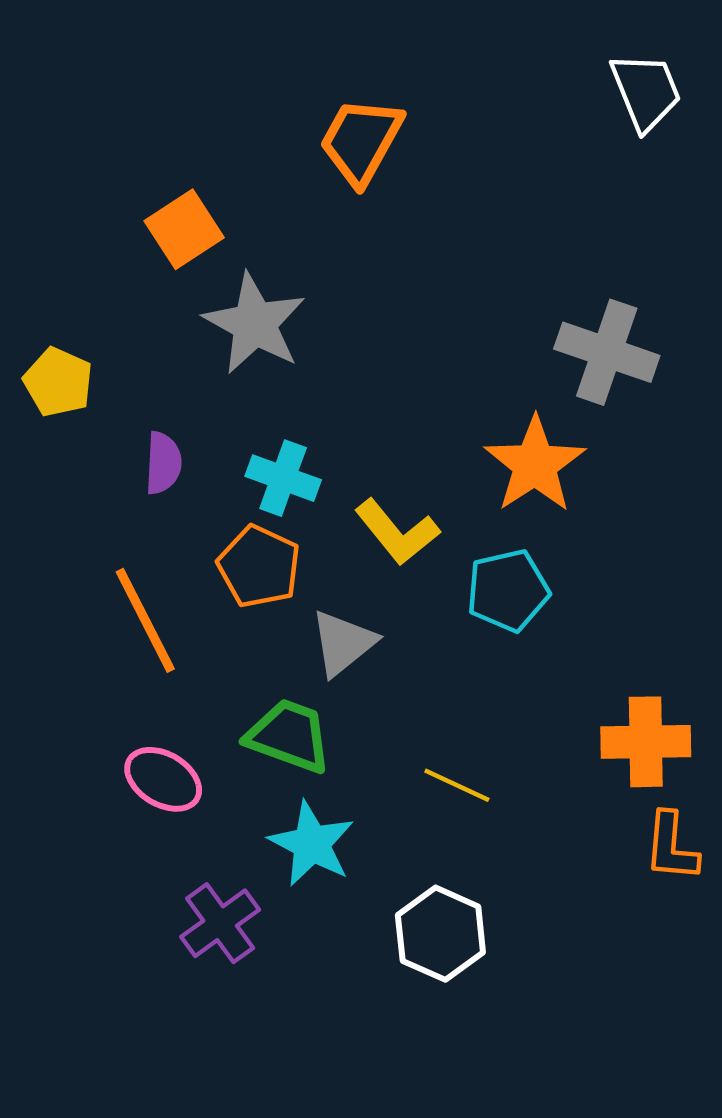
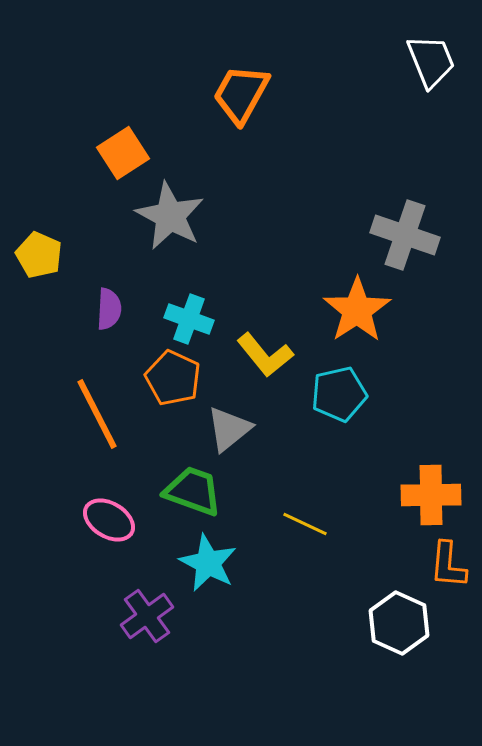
white hexagon: (440, 934) -> (399, 623), moved

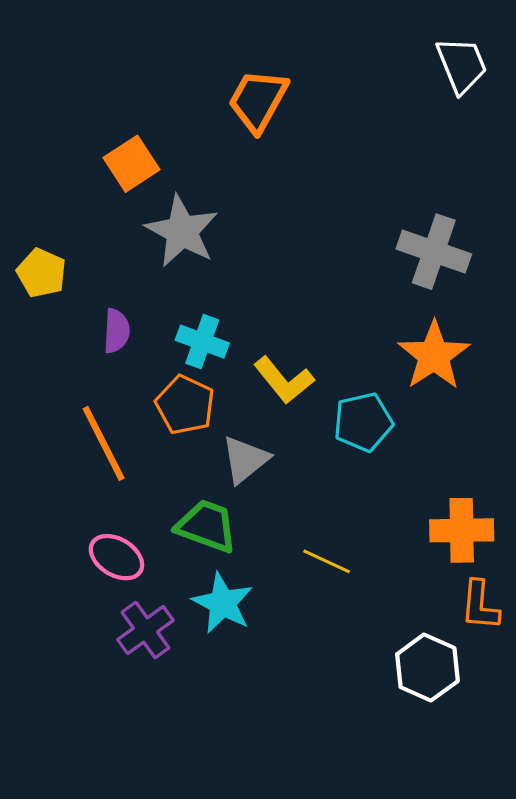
orange star: (357, 310) -> (434, 356), moved
purple cross: (147, 616) -> (145, 630), moved

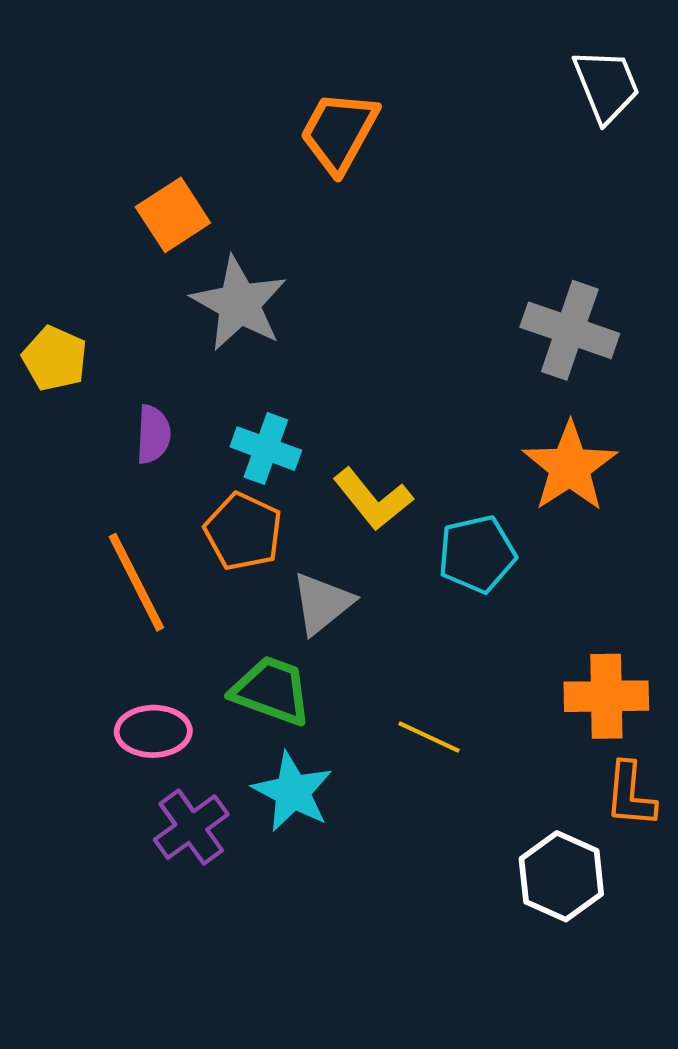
pink ellipse: (116, 557) -> (153, 731), turned -32

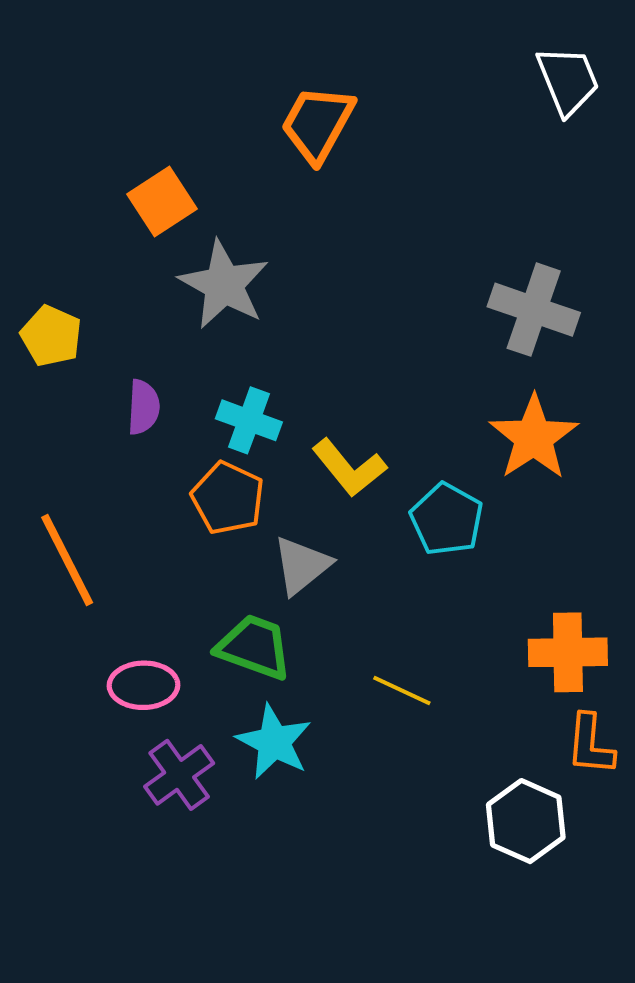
cyan pentagon: (477, 554) -> (447, 519), turned -30
orange line: (136, 582) -> (67, 560), moved

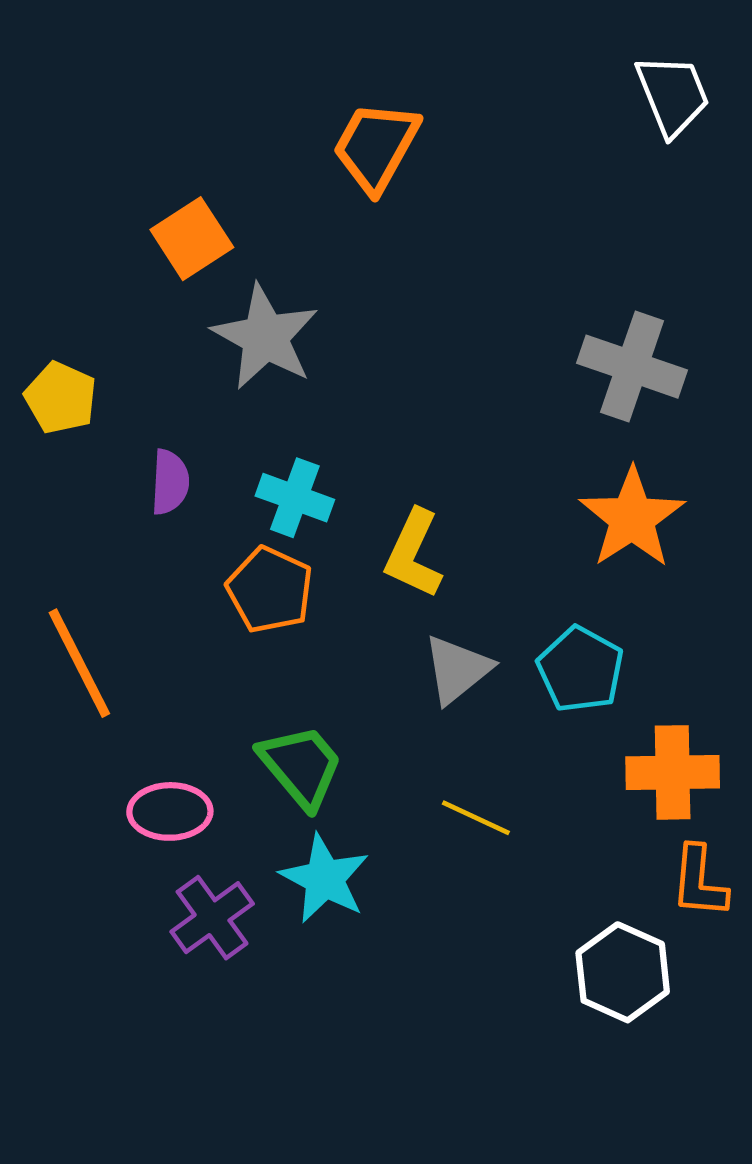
yellow L-shape: (349, 468) -> (413, 554), turned 64
cyan pentagon: (447, 519) -> (581, 669), moved
gray triangle: (302, 565) -> (457, 669), moved
green trapezoid: (254, 647) -> (301, 766), turned 30

